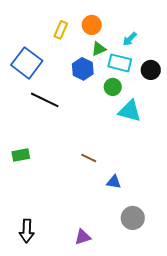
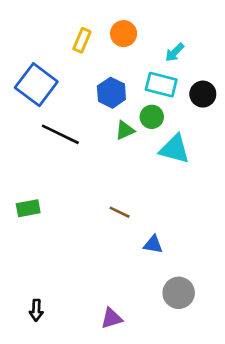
green triangle: (99, 49) -> (125, 130), moved
black arrow: (27, 231) -> (36, 310), size x0.7

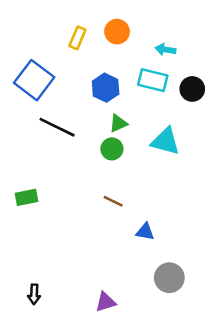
cyan arrow: (175, 52) -> (165, 49), turned 54
green circle: (152, 117) -> (112, 149), moved

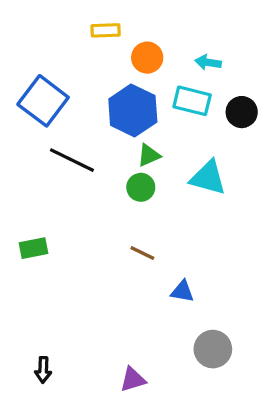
orange circle: (117, 32) -> (147, 58), moved
yellow rectangle: (77, 38) -> (106, 30), moved, turned 65
blue hexagon: (106, 88) -> (133, 110), size x1.4

